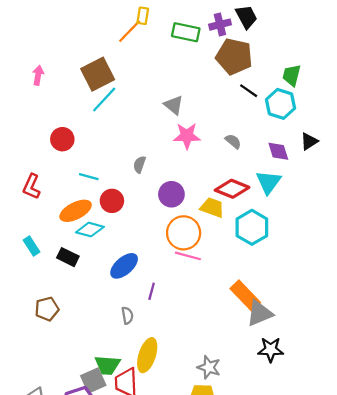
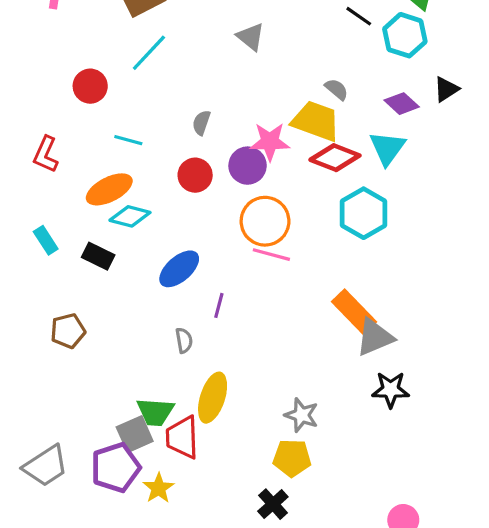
cyan line: (104, 99) -> (149, 53), moved
pink star: (187, 136) -> (270, 142), moved
purple diamond: (278, 151) -> (402, 104), turned -30
red circle: (112, 201) -> (195, 175), moved
yellow trapezoid: (212, 207) -> (316, 121), moved, size x1.4

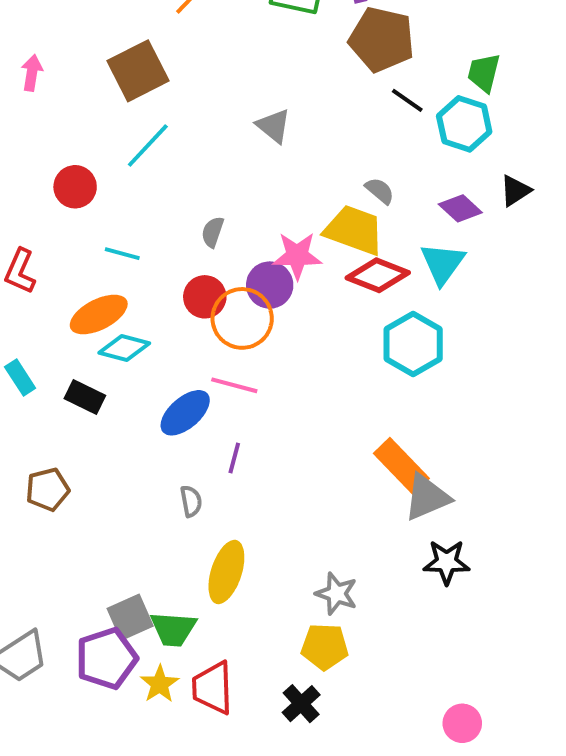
orange circle: (265, 221) -> (242, 318), moved
pink line: (271, 255) -> (234, 385), moved
green trapezoid: (155, 412) -> (173, 629), moved
red trapezoid: (182, 437) -> (213, 688), moved

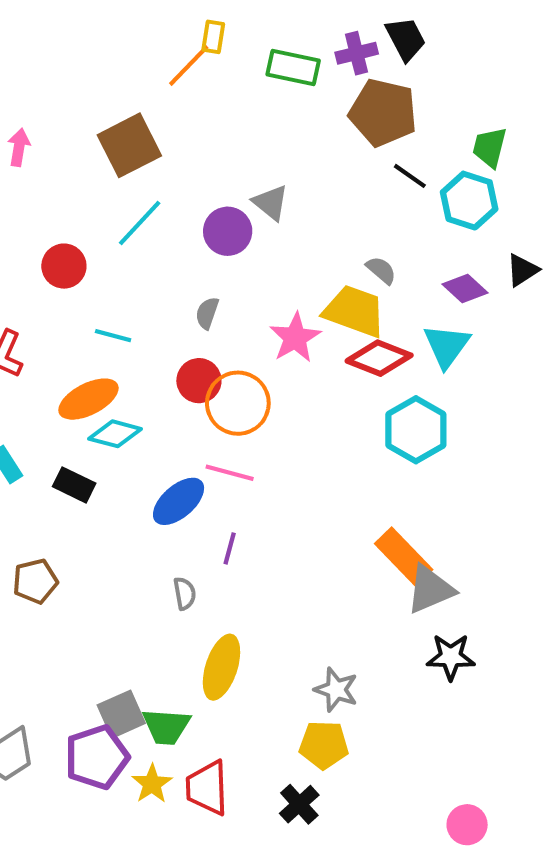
pink star: (297, 256) -> (295, 338), turned -30
purple circle: (270, 285) -> (228, 231), moved

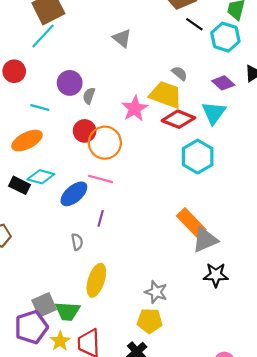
cyan line: (140, 223) -> (43, 36), moved
purple circle: (228, 231) -> (70, 83), moved
cyan diamond: (115, 434) -> (41, 177), moved

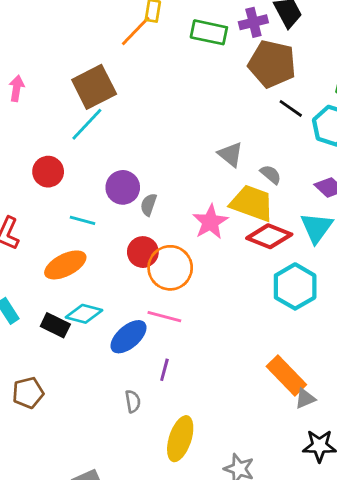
gray triangle: (122, 38) -> (230, 154), moved
gray triangle: (205, 240) -> (305, 398), size x0.6
yellow ellipse: (96, 280) -> (180, 439), moved

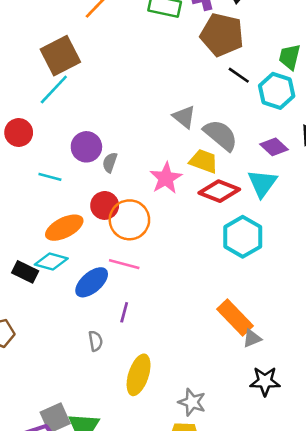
gray semicircle: (271, 174) -> (221, 135), size x1.8
yellow trapezoid: (252, 203) -> (204, 161), size x0.7
orange ellipse: (65, 265) -> (64, 228), moved

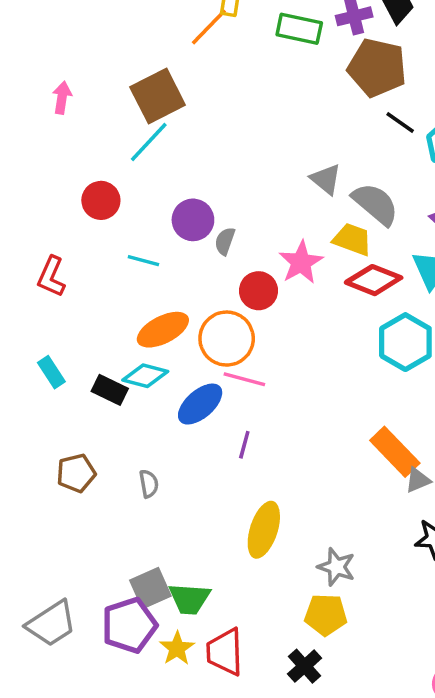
red circle: (105, 205) -> (258, 291), moved
orange circle: (129, 220) -> (227, 339), moved
gray semicircle: (96, 341) -> (149, 484), moved

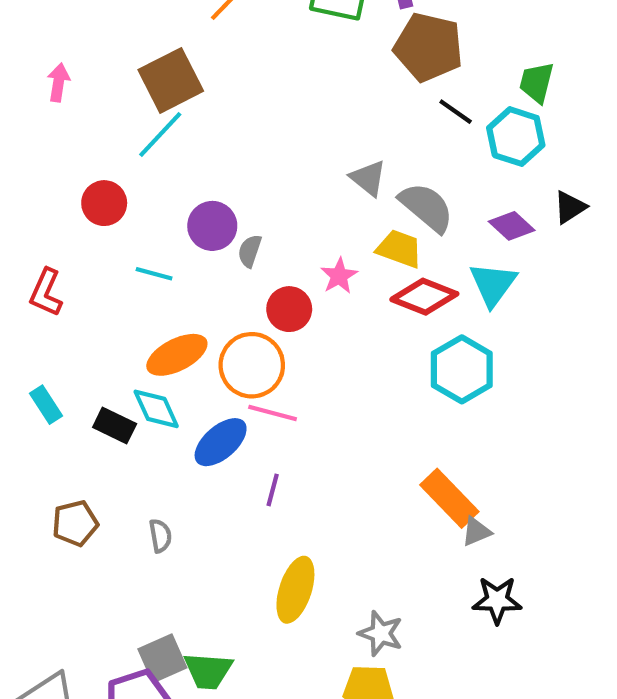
pink star: (301, 262) -> (339, 276), size x0.7
cyan diamond: (145, 376) -> (156, 409), turned 51

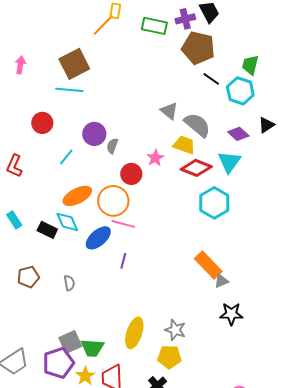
cyan line: (160, 134) -> (69, 90), turned 52
cyan line: (154, 274) -> (66, 157), turned -66
yellow ellipse: (295, 590) -> (134, 333), moved

